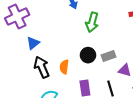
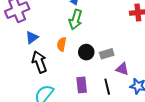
green arrow: (92, 22) -> (76, 20), moved
orange semicircle: (64, 67) -> (62, 44), moved

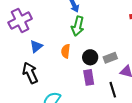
black arrow: (39, 62) -> (30, 73), moved
purple rectangle: (82, 85) -> (89, 77), moved

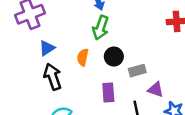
black circle: (90, 57) -> (114, 57), moved
black arrow: (30, 73) -> (53, 77), moved

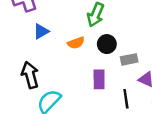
orange semicircle: (83, 57) -> (76, 43), turned -126
black arrow: (53, 77) -> (30, 75), moved

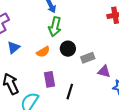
purple rectangle: (99, 79) -> (50, 79), moved
black line: (126, 99) -> (70, 92), moved, turned 35

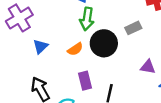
black circle: (68, 49) -> (104, 43), size x1.5
gray rectangle: (88, 58) -> (133, 28), moved

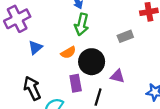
black circle: (104, 43) -> (92, 62), moved
purple triangle: (148, 67) -> (118, 76), moved

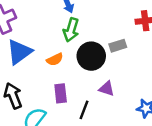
blue triangle: (35, 48) -> (19, 52), size x1.6
black circle: (92, 62) -> (91, 56), moved

